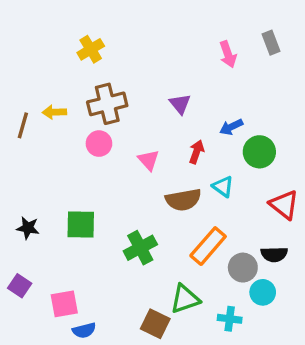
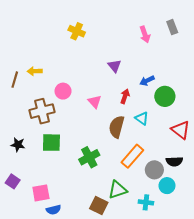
yellow cross: (91, 49) -> (77, 31), moved, turned -35
brown cross: (107, 104) -> (42, 111), moved
brown semicircle: (183, 200) -> (117, 127), turned 115

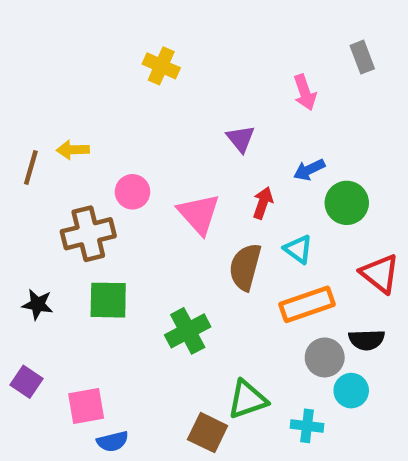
pink arrow: (145, 34) -> (305, 92), moved
pink triangle: (95, 102) -> (199, 214), size x1.5
orange rectangle: (132, 156) -> (307, 304), moved, turned 30

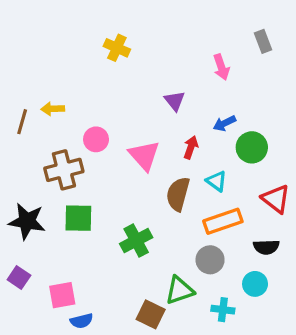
black star: (38, 304) -> (27, 221), size x1.6
gray circle: (325, 357) -> (210, 260), moved

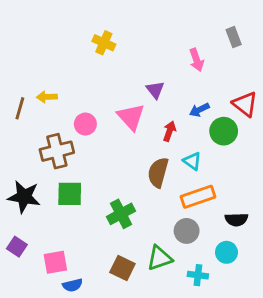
pink triangle: (144, 155) -> (131, 117), moved
red triangle: (276, 199) -> (245, 104), moved
brown square: (151, 314) -> (122, 268), moved

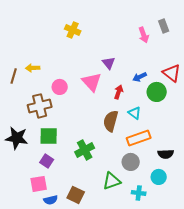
pink arrow: (197, 60) -> (144, 35), moved
purple square: (17, 247) -> (47, 161), moved
brown square: (122, 268) -> (76, 195), moved

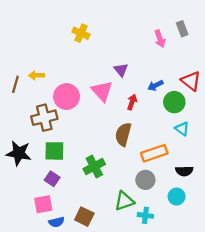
pink circle: (60, 87) -> (67, 97), size x1.5
cyan triangle: (135, 113) -> (182, 129), moved
cyan cross: (139, 193) -> (145, 215), moved

